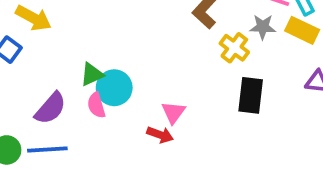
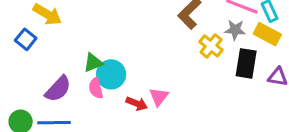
black rectangle: (251, 95) -> (246, 63), moved
red arrow: (160, 135) -> (137, 104), moved

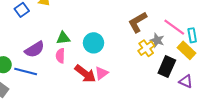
gray star: (235, 30) -> (157, 40), moved
cyan circle: (111, 74) -> (93, 43), moved
red arrow: (137, 104) -> (85, 74), size x1.5

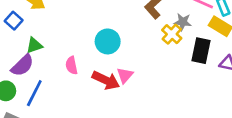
green triangle: (63, 38) -> (34, 45), moved
purple semicircle: (35, 49) -> (22, 65), moved
blue line: (26, 72) -> (34, 93), turned -65

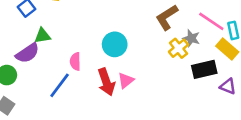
black rectangle: (201, 51) -> (204, 69), turned 55
red arrow: (106, 80) -> (106, 82), turned 36
blue line: (34, 93) -> (60, 85), moved

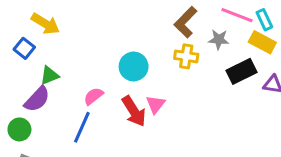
yellow cross: (178, 48) -> (186, 56), moved, turned -30
pink semicircle: (75, 61) -> (93, 96), turned 66

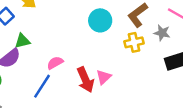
yellow cross: (186, 56) -> (134, 42), turned -30
cyan circle: (134, 66) -> (100, 20), moved

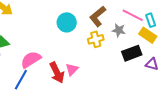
pink semicircle: (55, 63) -> (31, 60), size x1.5

